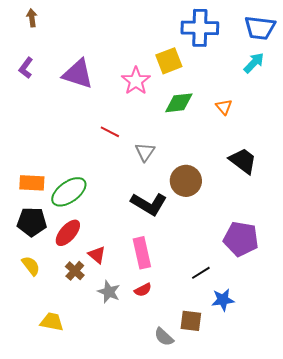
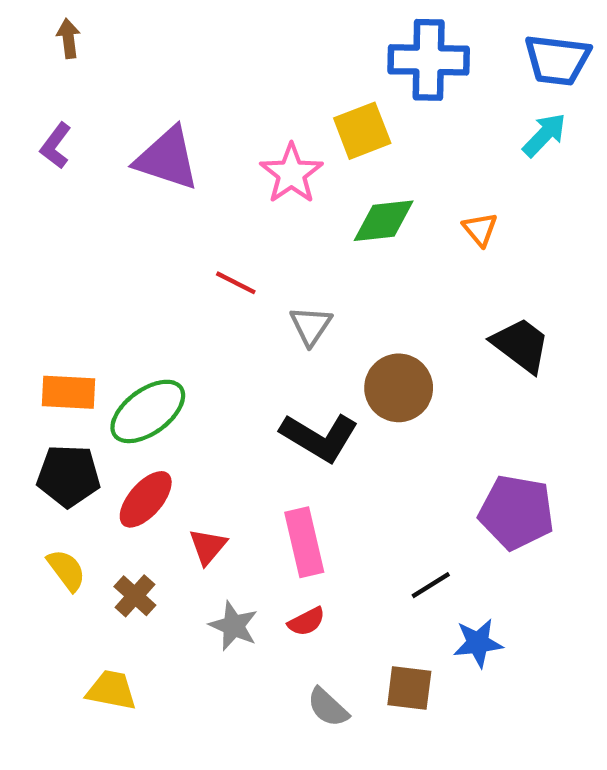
red triangle: (97, 255) -> (208, 547), turned 30
brown cross: (75, 271) -> (135, 596), moved
gray semicircle: (164, 337) -> (328, 707), moved

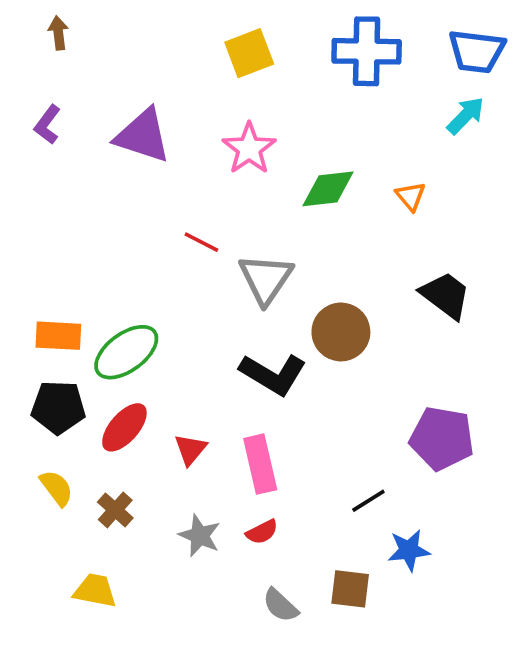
yellow square: (362, 131) -> (249, 53), moved
gray triangle: (311, 326) -> (266, 279), size x1.5
red triangle: (208, 547) -> (190, 449), moved

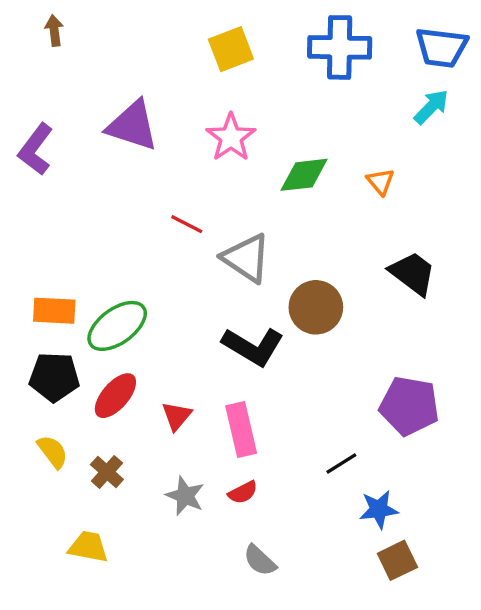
purple L-shape: (47, 125) -> (36, 149), moved, size x1.4
gray triangle: (266, 279) -> (246, 258), turned -30
brown square: (350, 589) -> (397, 560), moved, turned -33

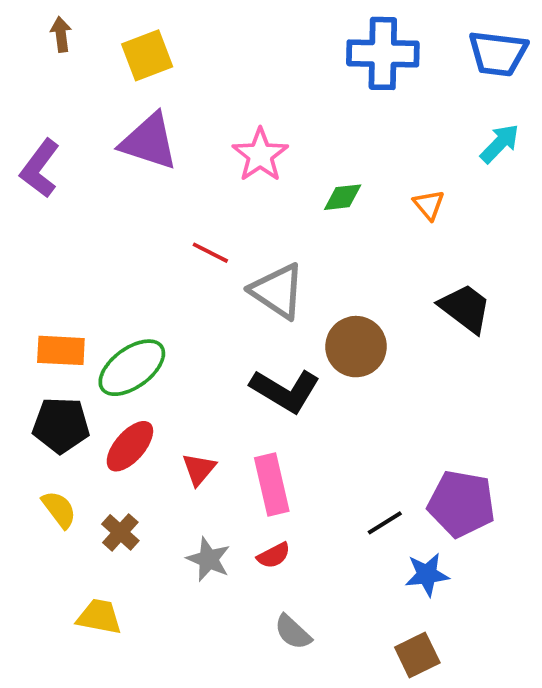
yellow square: (231, 49) -> (147, 55), moved
cyan arrow: (431, 107) -> (500, 144), moved
green diamond: (304, 175) -> (343, 197), size x0.7
purple pentagon: (409, 406) -> (461, 504), moved
brown square: (397, 560) -> (417, 655), moved

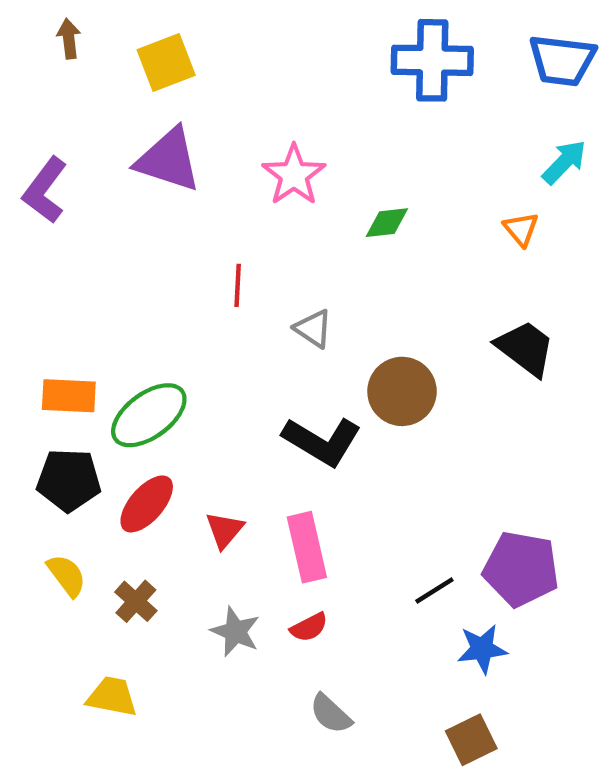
orange triangle: (429, 205) -> (521, 229), moved
red line: (210, 253) -> (238, 285), turned 66
gray triangle: (277, 291) -> (313, 329), size x0.6

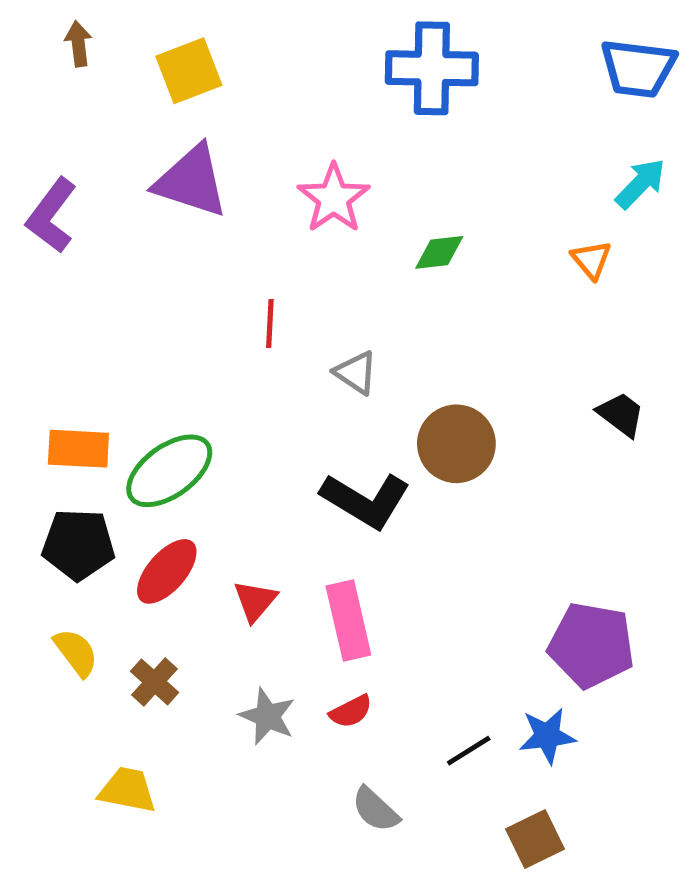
blue cross: (432, 60) -> (432, 68), moved
black trapezoid: (525, 348) -> (621, 414), moved, size x0.7
black line: (434, 591) -> (469, 751), moved

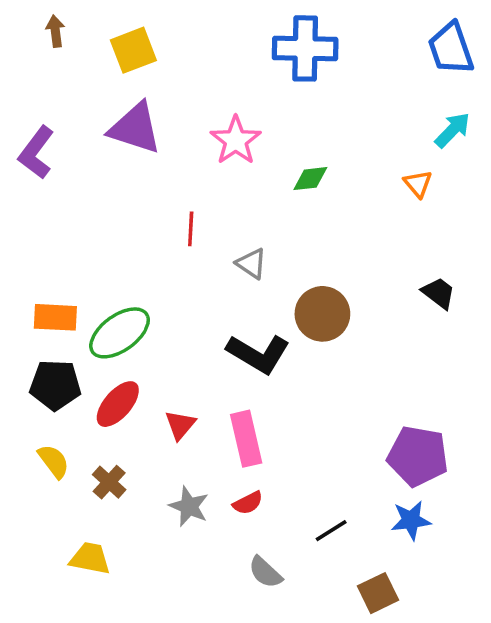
blue trapezoid: (638, 68) -> (451, 48), turned 64
blue star: (547, 736) -> (411, 520), moved

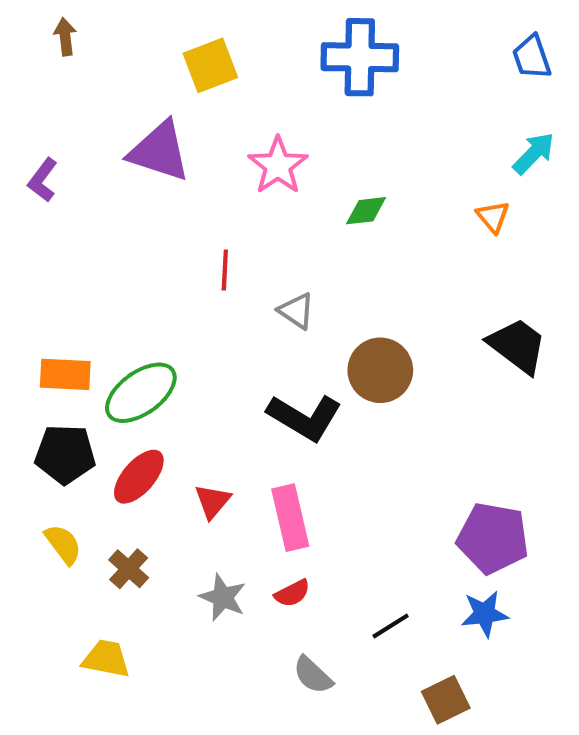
blue trapezoid: (451, 48) -> (532, 57), size x0.7
yellow square: (133, 50) -> (210, 65), moved
purple L-shape: (36, 153) -> (43, 180), size x0.7
black trapezoid: (439, 293) -> (517, 346), size x1.5

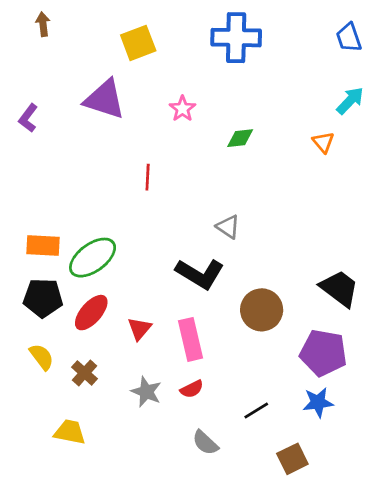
pink star: (278, 166) -> (182, 109), size x0.7
gray triangle: (296, 311) -> (228, 227), moved
black trapezoid: (517, 346) -> (339, 288), moved
brown circle: (380, 370) -> (262, 310), moved

